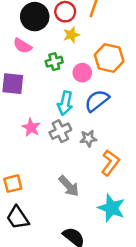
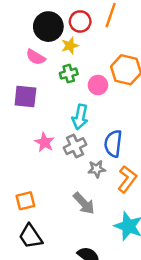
yellow star: (71, 35) -> (70, 46), moved
blue semicircle: (97, 101) -> (113, 144), moved, turned -45
gray star: (88, 138) -> (97, 169), moved

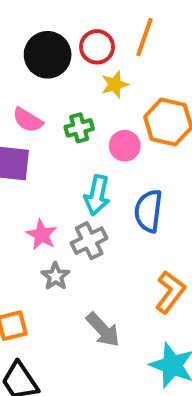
yellow star: (70, 46) -> (115, 84), moved
pink semicircle: (36, 57) -> (28, 120), moved
blue semicircle: (113, 144) -> (148, 211), moved
gray star: (97, 169) -> (55, 276), moved, turned -30

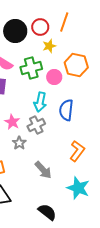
green cross: (79, 128) -> (31, 68), size x1.5

